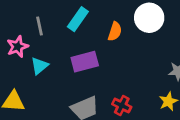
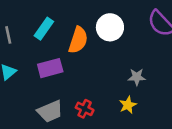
orange semicircle: (115, 31) -> (78, 40), size x1.5

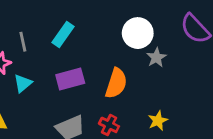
orange semicircle: (78, 40) -> (116, 83), moved
gray star: (137, 77) -> (156, 57), moved, turned -30

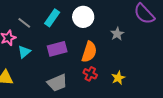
white circle: (138, 33) -> (83, 17), moved
gray line: (23, 42) -> (24, 23), turned -40
red cross: (109, 125) -> (90, 74), moved

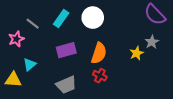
gray star: (117, 34) -> (152, 42), moved
cyan triangle: (24, 52) -> (30, 64), moved
yellow star: (118, 78) -> (137, 53), moved

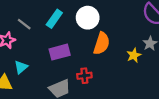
orange semicircle: (99, 53) -> (102, 43), moved
red cross: (100, 76) -> (84, 76), moved, turned -32

